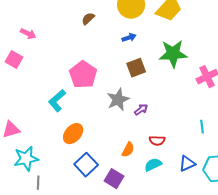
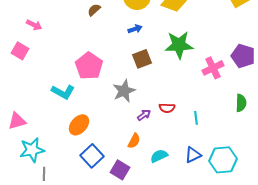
cyan L-shape: (57, 101) -> (63, 92), turned -110
purple arrow: (141, 110) -> (144, 115), moved
cyan line: (202, 127) -> (196, 118), moved
red semicircle: (157, 141) -> (167, 108), moved

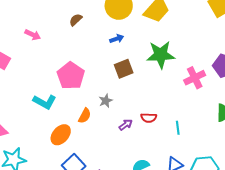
pink arrow: (34, 25) -> (33, 35), moved
gray star: (124, 91) -> (106, 101), size x0.6
orange semicircle: (134, 141) -> (85, 116), moved

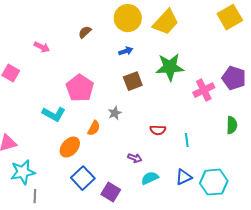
purple arrow: (126, 125) -> (135, 158), moved, turned 56

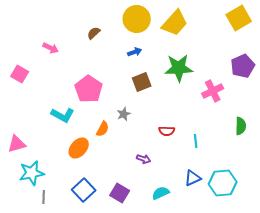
purple pentagon: (234, 78) -> (243, 66), moved, turned 30
blue square: (83, 178) -> (84, 190), moved
cyan semicircle: (150, 178) -> (161, 193), moved

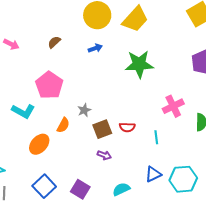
brown semicircle: (94, 33) -> (54, 42), moved
brown square: (142, 82) -> (102, 129), moved
pink cross: (213, 91) -> (173, 106), moved

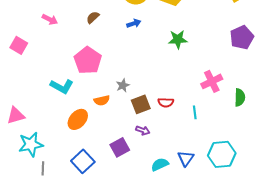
green star: (139, 64) -> (178, 39), size x0.7
orange semicircle: (63, 125) -> (102, 100), turned 49
blue triangle: (153, 174) -> (186, 158), moved, turned -30
purple square: (80, 189) -> (120, 147), moved, turned 30

